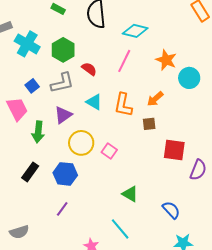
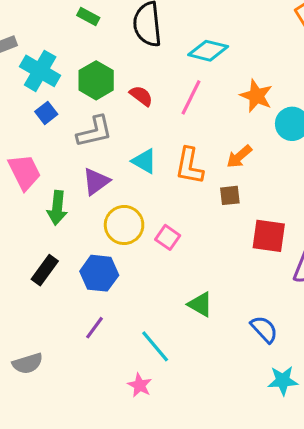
red semicircle: (89, 69) -> (141, 96), moved
blue square: (32, 86) -> (46, 113), moved
cyan line: (120, 229) -> (155, 346), moved

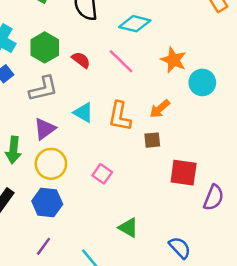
pink line: (191, 97) -> (121, 61), turned -72
yellow circle: (124, 225) -> (51, 164), moved

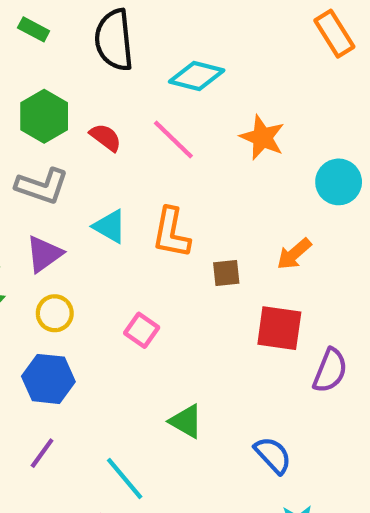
cyan circle: (202, 82) -> (339, 182), moved
gray L-shape: (43, 89) -> (42, 186), turned 32
orange arrow: (160, 109) -> (294, 254), moved
yellow circle: (51, 164) -> (55, 313), size x0.7

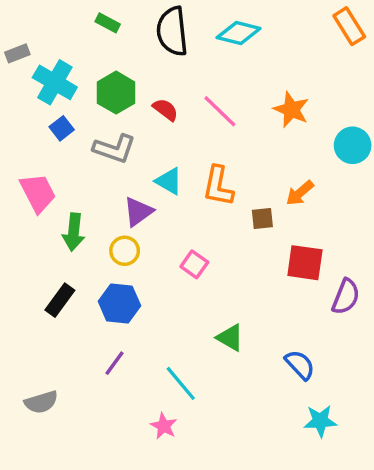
cyan diamond: (197, 76) -> (239, 33), moved
purple triangle: (44, 254) -> (138, 212), moved
orange arrow: (294, 254) -> (300, 193), moved

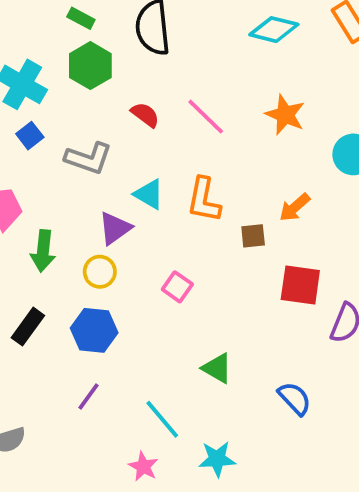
cyan diamond: (239, 33) -> (274, 30), moved
green hexagon: (116, 93) -> (90, 66), moved
cyan star: (320, 421) -> (217, 459), moved

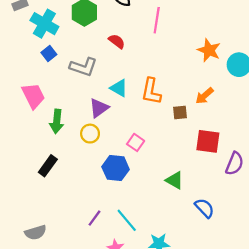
orange star: (285, 115) -> (209, 50), moved
pink line: (206, 117) -> (157, 20), moved, turned 55
blue hexagon: (94, 330) -> (116, 168), moved
green triangle: (217, 368) -> (175, 180), moved
purple line: (88, 397) -> (94, 218), moved

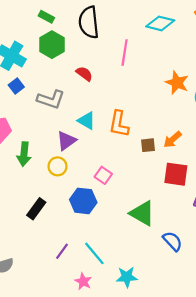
orange arrow: (205, 96) -> (173, 140), moved
black rectangle: (48, 166) -> (36, 209), moved
green triangle: (175, 180) -> (142, 213), size x1.4

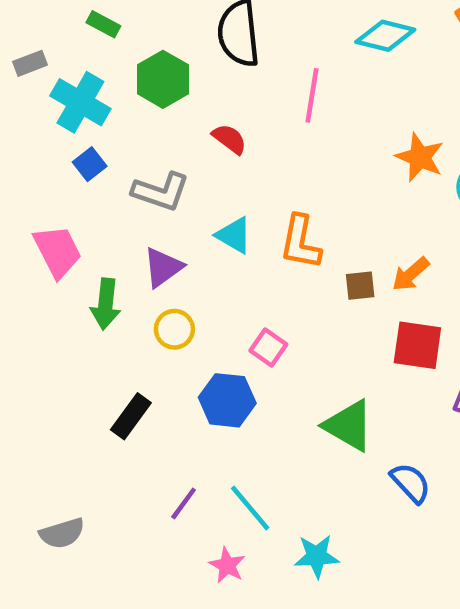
green rectangle: (46, 17) -> (103, 24), moved
purple triangle: (66, 141) -> (163, 267), moved

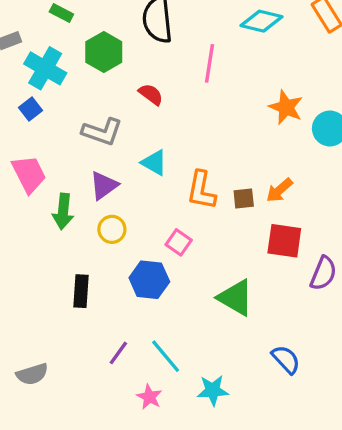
blue square: (90, 164) -> (31, 109), moved
orange L-shape: (301, 242) -> (201, 190), moved
black rectangle: (131, 416) -> (81, 291), turned -32
blue semicircle: (411, 483) -> (286, 359), moved

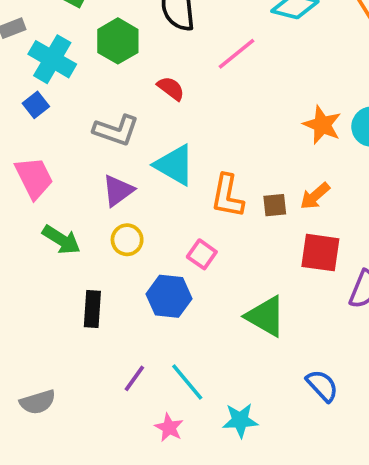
pink line: (210, 63) -> (236, 54), turned 42
orange star: (286, 107) -> (322, 125), moved
cyan triangle: (154, 163) -> (174, 165), size x1.4
green arrow: (63, 211) -> (61, 240), moved, turned -64

